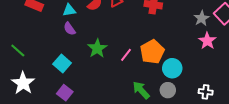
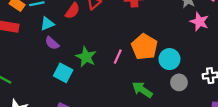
cyan square: (62, 63) -> (63, 73), moved
gray circle: (168, 90) -> (179, 82), moved

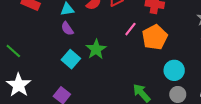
orange pentagon: (144, 47) -> (155, 37), moved
pink line: (118, 57) -> (130, 29), moved

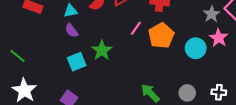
cyan square: (71, 59) -> (77, 62), turned 30
cyan circle: (174, 70) -> (196, 48), moved

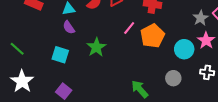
cyan square: (77, 62) -> (60, 55), moved, turned 36
white cross: (219, 92) -> (207, 72), moved
gray circle: (187, 93) -> (173, 78), moved

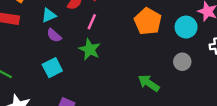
pink line: (129, 28) -> (92, 22), moved
cyan square: (60, 55) -> (52, 68), turned -30

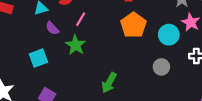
purple semicircle: (54, 35) -> (52, 28), moved
green arrow: (149, 83) -> (109, 83), moved, turned -102

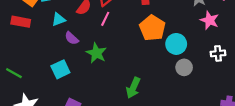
pink line: (81, 19) -> (105, 19), moved
cyan circle: (169, 35) -> (176, 44), moved

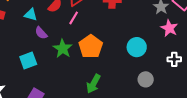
cyan triangle: (59, 19) -> (31, 15), turned 32
orange pentagon: (152, 28) -> (91, 47), moved
gray circle: (184, 67) -> (146, 79), moved

